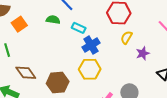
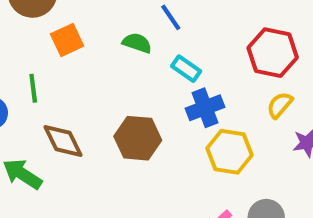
yellow hexagon: (90, 69) -> (229, 152), moved
brown hexagon: (58, 83) -> (138, 138), moved

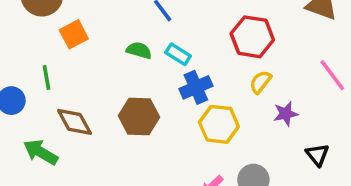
green semicircle: (137, 43) -> (139, 50), moved

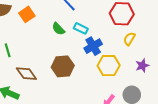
orange square: (74, 34) -> (27, 14), moved
green semicircle: (139, 50) -> (58, 29), turned -144
purple star: (286, 114) -> (142, 66), moved

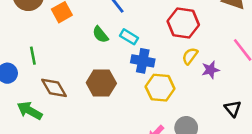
blue cross: (93, 46) -> (143, 61), turned 36
purple star: (142, 66) -> (210, 70), moved

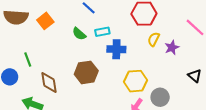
cyan rectangle: (129, 37) -> (102, 32), turned -32
brown diamond: (54, 88) -> (49, 83), turned 30
yellow hexagon: (160, 88) -> (135, 81), moved

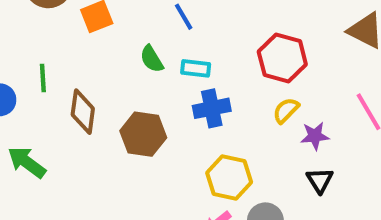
blue cross: (116, 49) -> (212, 108), turned -30
black triangle: (195, 76) -> (320, 180), moved
brown diamond: (49, 83) -> (83, 112), moved

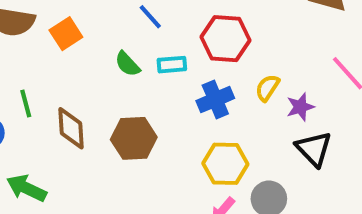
red hexagon: (282, 58) -> (226, 39), moved
blue cross: (212, 108) -> (215, 100), moved
black triangle: (320, 180) -> (314, 149), size x1.4

